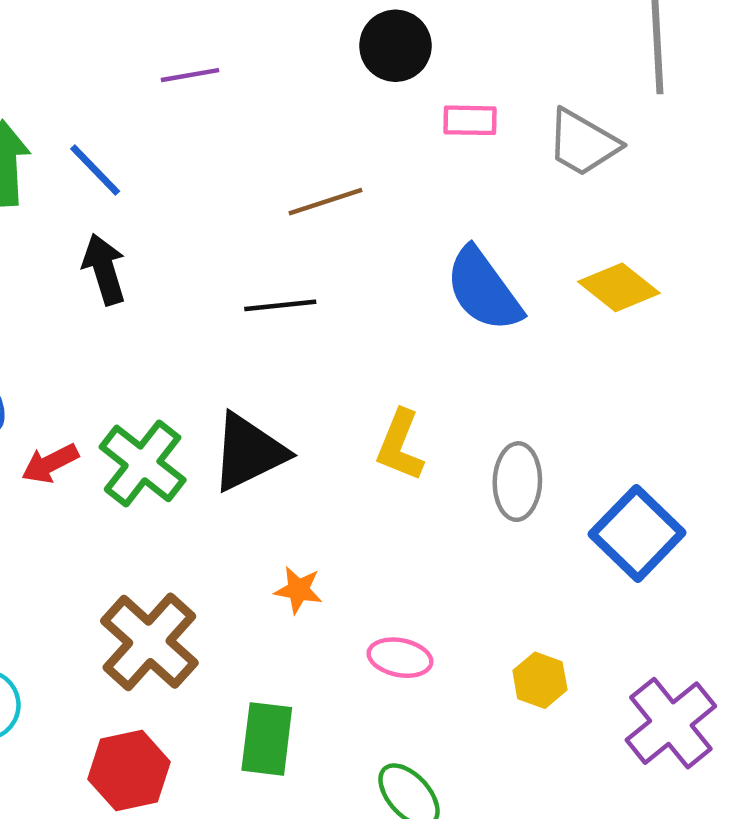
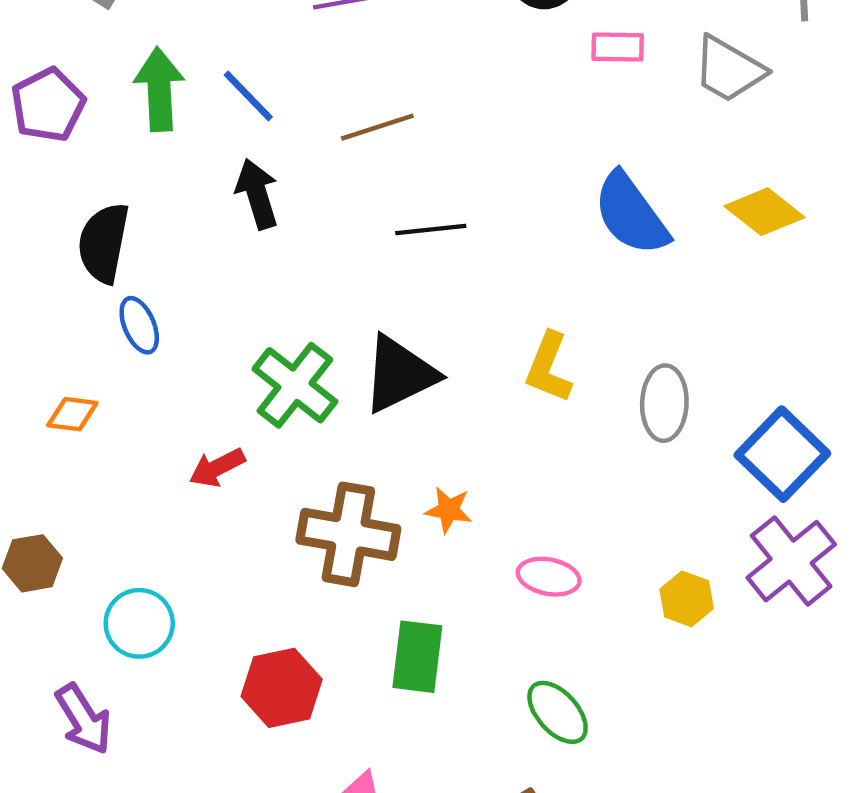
brown line: (325, 202) -> (377, 127), moved
red arrow: (50, 463) -> (217, 468), moved
brown cross: (149, 642) -> (348, 534), moved, turned -32
purple cross: (671, 723) -> (791, 561), moved

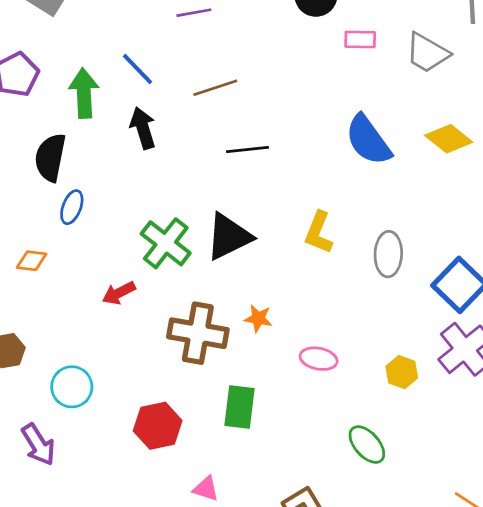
green arrow: (159, 89) -> (84, 93), moved
blue ellipse: (139, 325) -> (72, 207), turned 44
green ellipse: (558, 712) -> (367, 445), moved

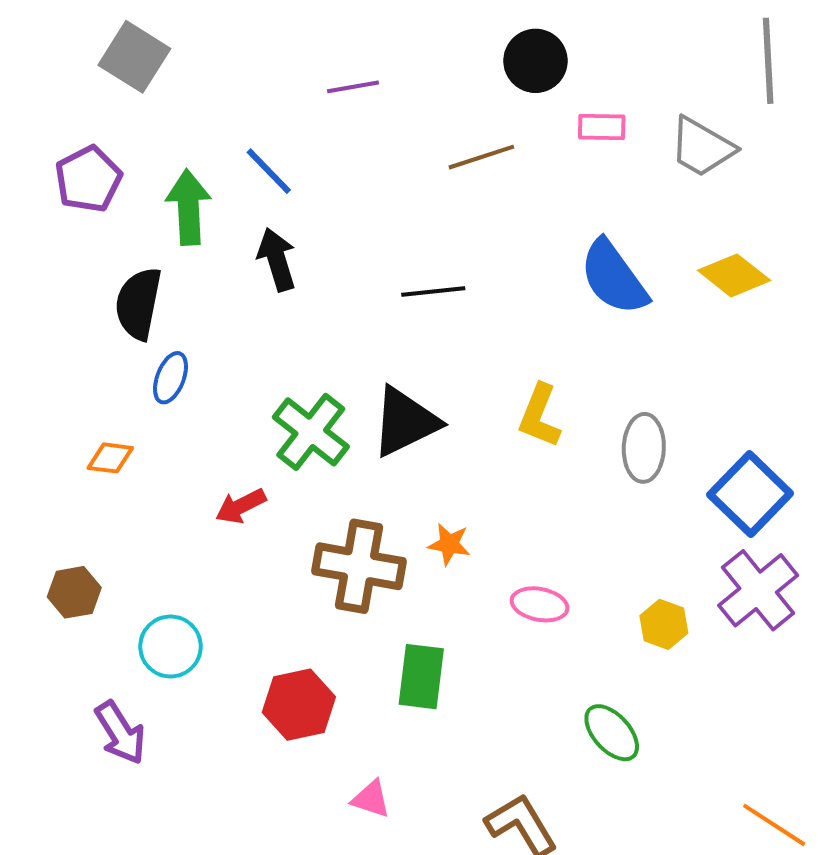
brown line: (215, 88) -> (481, 157), moved

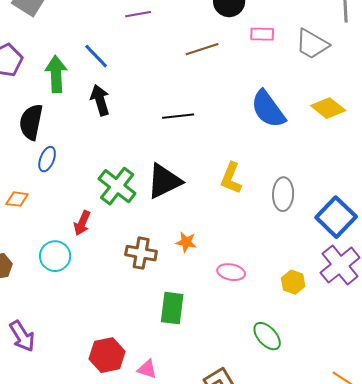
red arrow: (241, 506) -> (82, 223), turned -40
brown cross: (359, 566) -> (141, 253), size x0.7
cyan circle: (170, 646) -> (55, 256), moved
red hexagon: (299, 705) -> (107, 355), moved

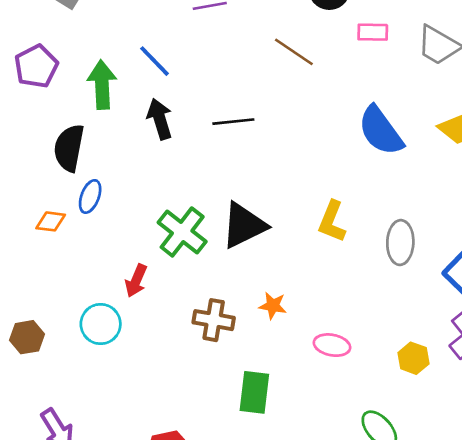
brown line: (202, 49) -> (294, 52), turned 52
black line: (178, 116) -> (233, 122), moved
orange diamond: (17, 199) -> (51, 221), moved

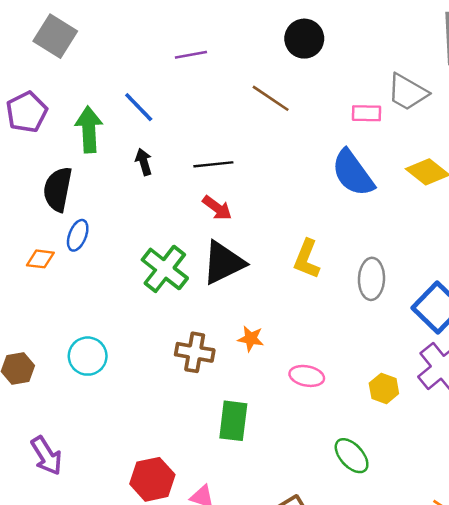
pink rectangle: (373, 32) -> (367, 113), moved
black arrow: (160, 119) -> (144, 162), size x0.7
red arrow: (136, 281) -> (217, 208), moved, turned -76

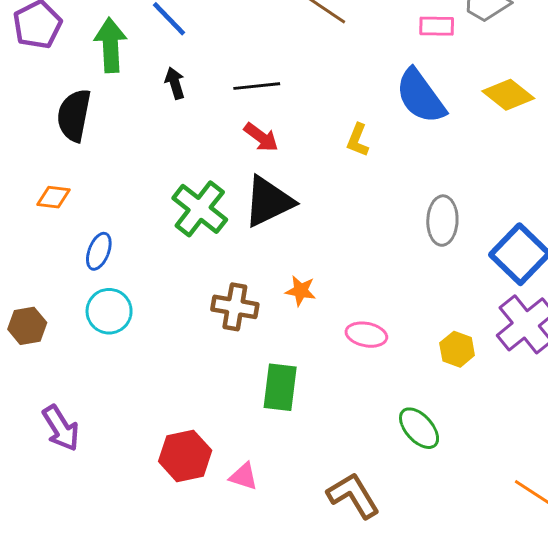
blue ellipse: (78, 235) -> (99, 251), moved
yellow L-shape: (307, 259) -> (358, 140), moved, size x0.7

